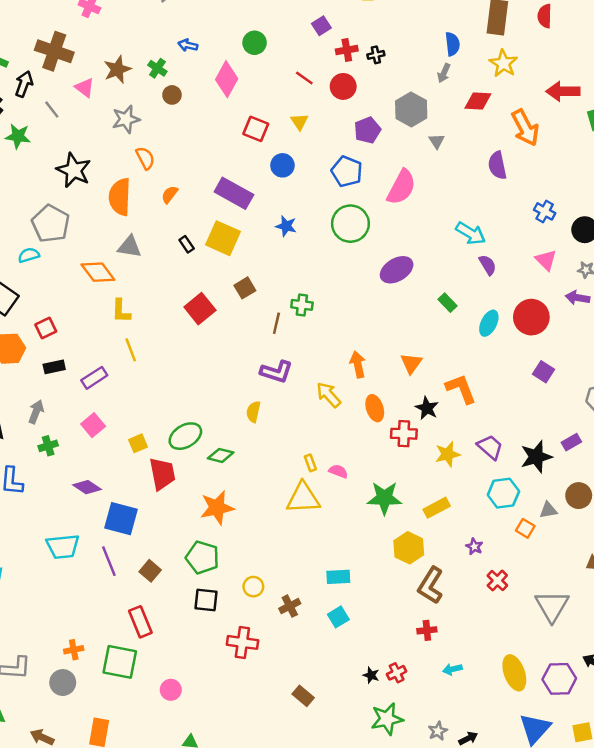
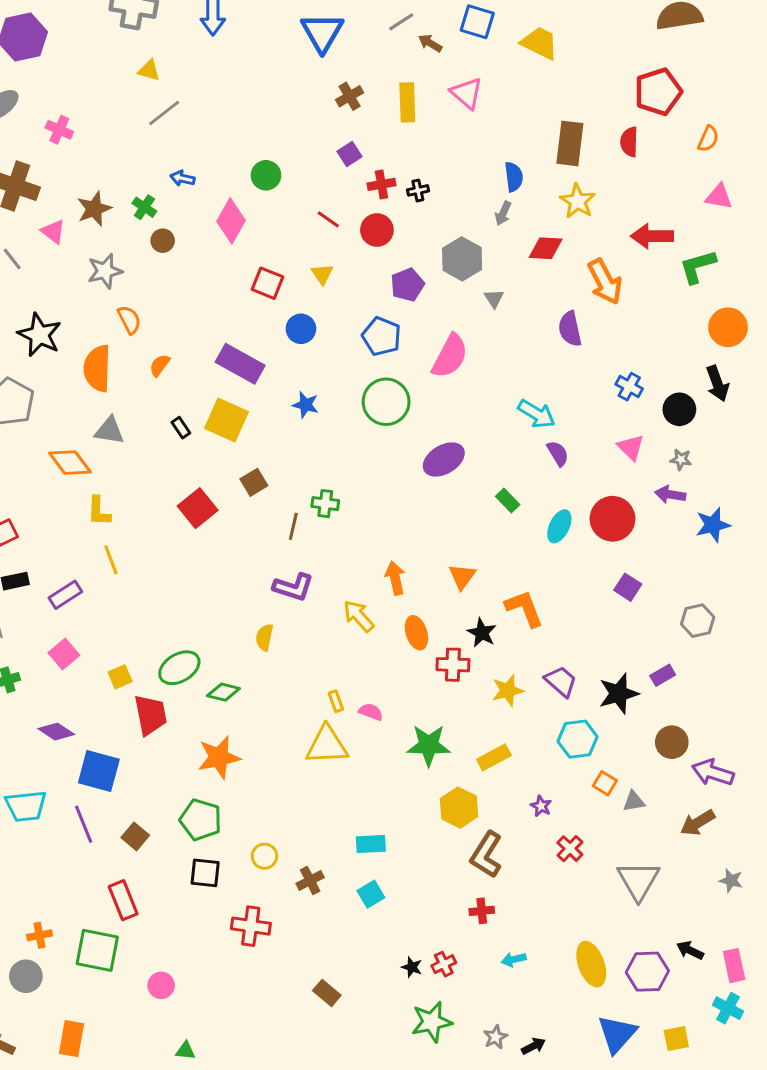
gray triangle: (548, 510) -> (634, 801), moved

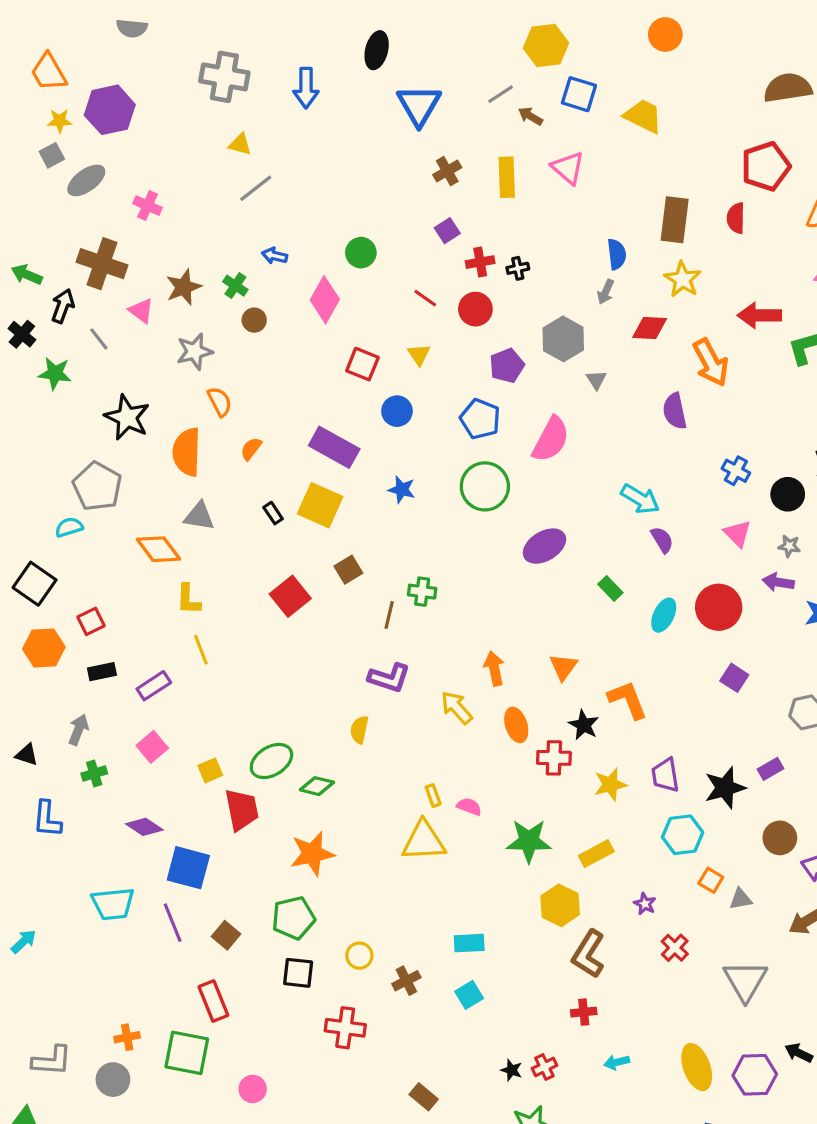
purple trapezoid: (561, 681) -> (665, 775), turned -140
green pentagon: (201, 820) -> (293, 918), turned -30

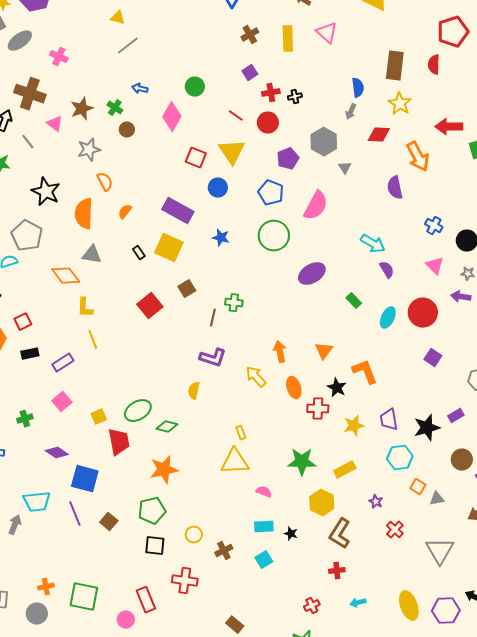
yellow triangle: (419, 355) -> (232, 152), size x1.8
gray arrow: (78, 730) -> (15, 525), moved
pink semicircle: (469, 807) -> (264, 492), moved
red rectangle: (213, 1001) -> (146, 600), moved
black star: (512, 1070) -> (291, 534), moved

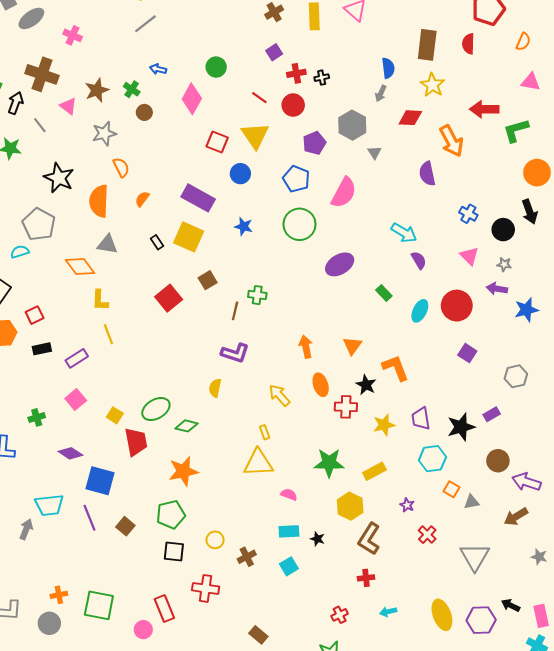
yellow arrow: (256, 377) -> (279, 395), moved
yellow square: (99, 417) -> (115, 415), turned -35

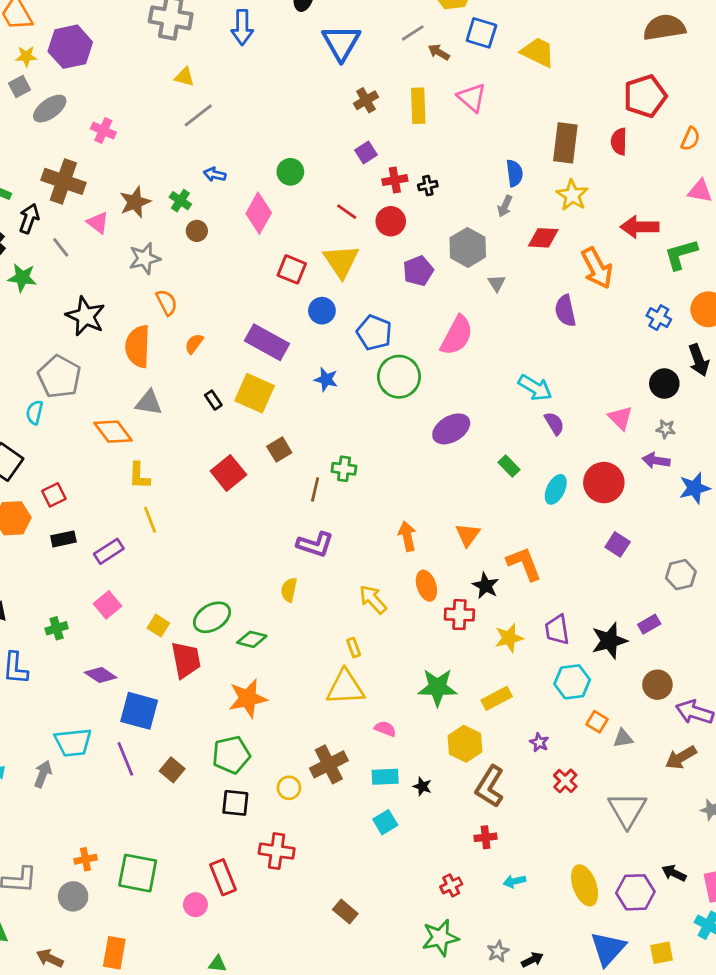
blue pentagon: (296, 179) -> (374, 333), moved
blue cross: (468, 214) -> (659, 318), moved
cyan semicircle: (20, 252) -> (35, 412), turned -60
brown cross: (247, 557) -> (329, 764), moved, size x1.5

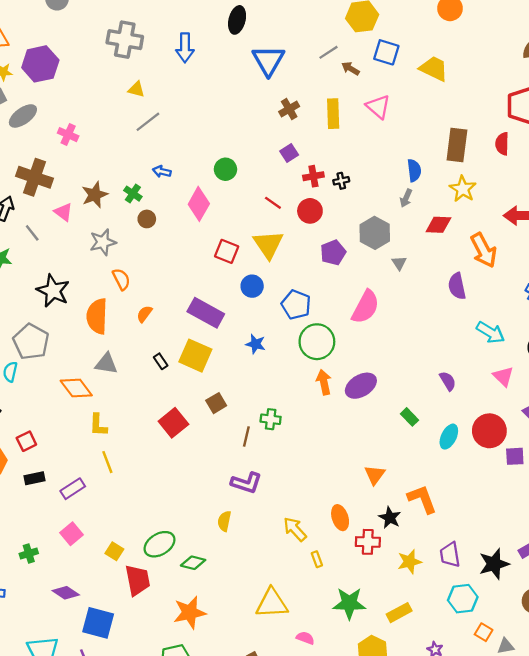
cyan arrow: (535, 388) -> (491, 332), moved
orange arrow: (407, 536) -> (324, 382), moved
purple square: (618, 544) -> (515, 456), moved, turned -36
yellow rectangle: (354, 648) -> (317, 559), moved

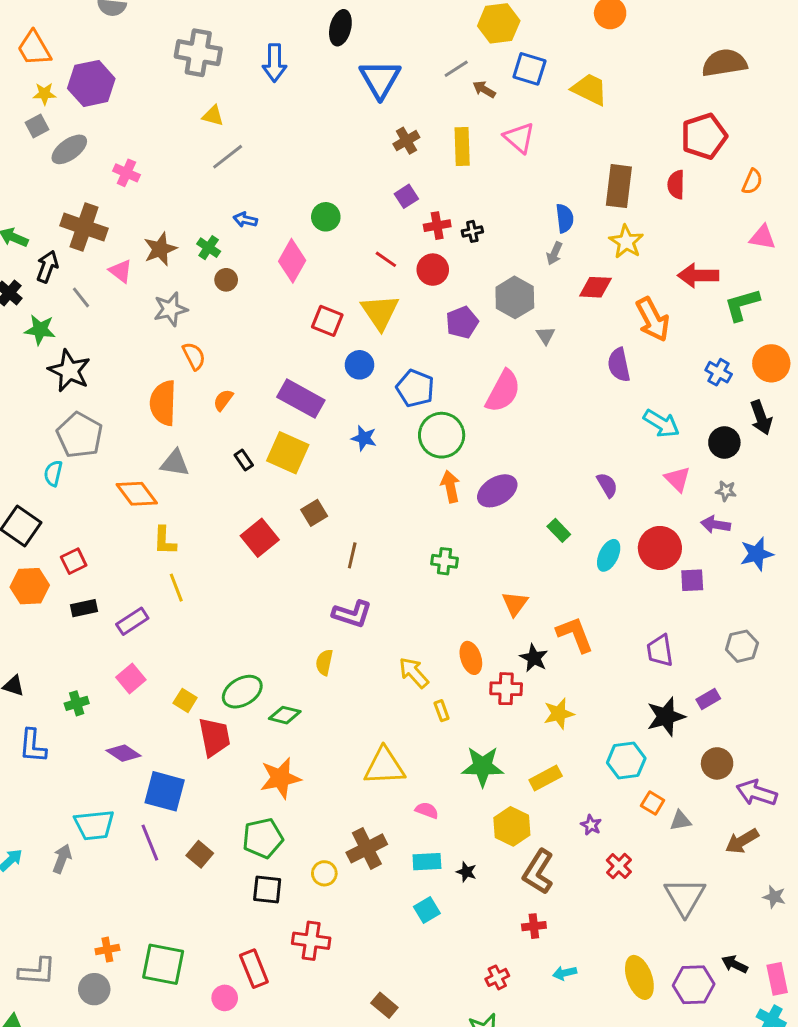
black star: (53, 291) -> (69, 371), moved
green cross: (271, 419) -> (444, 561), moved
purple trapezoid: (450, 555) -> (660, 651), moved

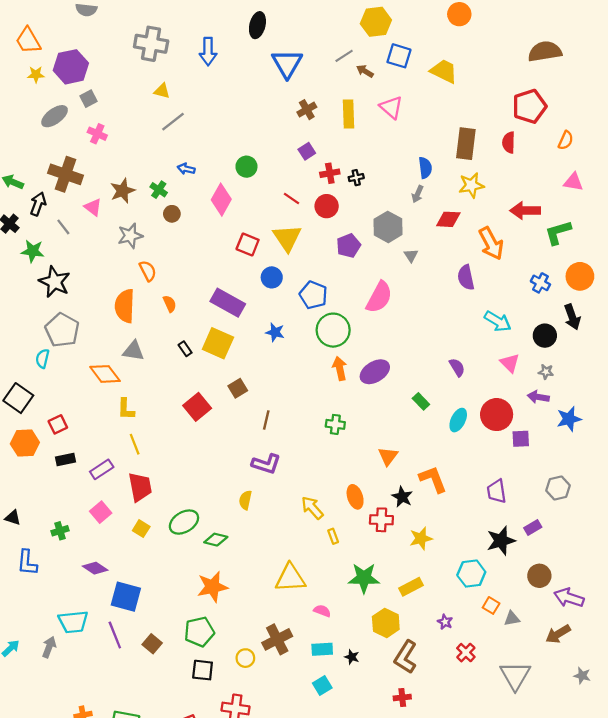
gray square: (37, 126) -> (89, 99), moved
yellow star: (626, 242) -> (471, 185), turned 30
orange semicircle: (223, 400) -> (170, 304), turned 119
red trapezoid: (214, 737) -> (140, 487), moved

